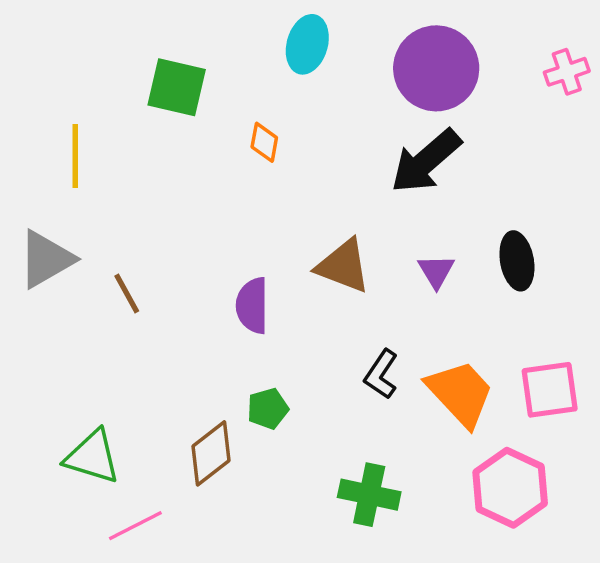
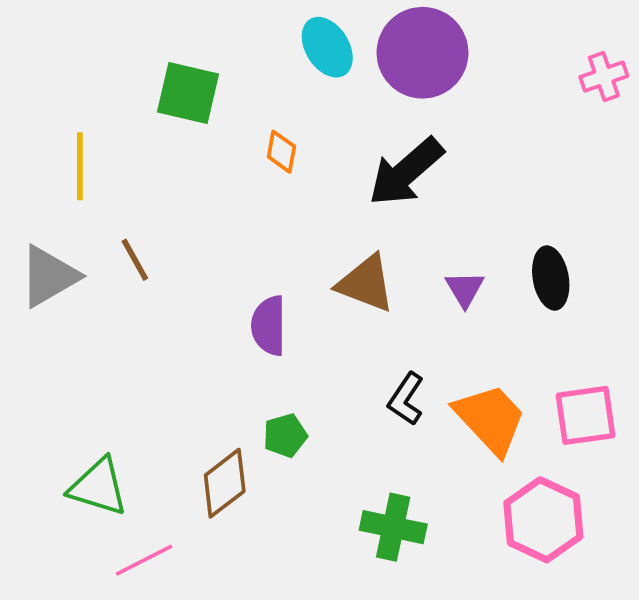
cyan ellipse: (307, 44) -> (327, 47), turned -48
purple circle: (436, 68) -> (422, 53), moved
black arrow: (426, 161) -> (406, 172), moved
brown line: (127, 294) -> (135, 260), moved

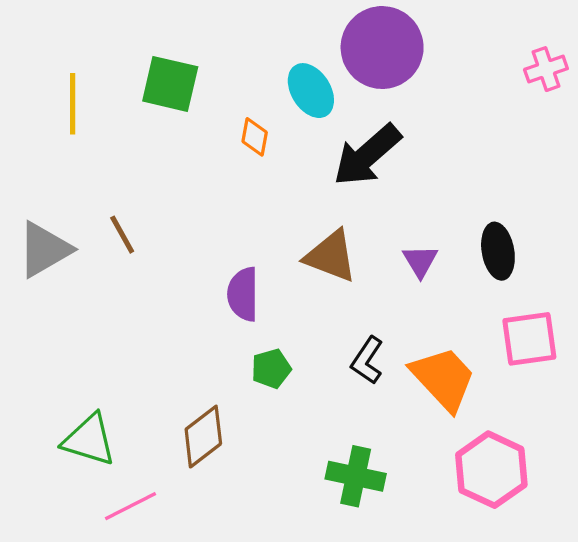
cyan ellipse: (327, 47) -> (311, 91), moved
yellow line: (80, 166) -> (73, 104), moved
pink square: (586, 415) -> (529, 339), moved
green pentagon: (285, 436) -> (271, 369), moved

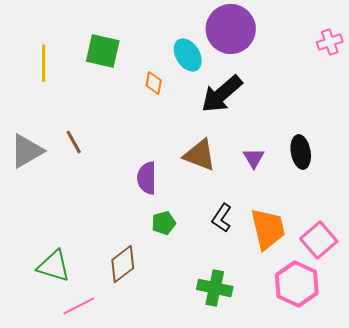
pink square: (529, 339) -> (319, 240), moved, turned -33
orange trapezoid: (443, 379) -> (268, 229), turned 30

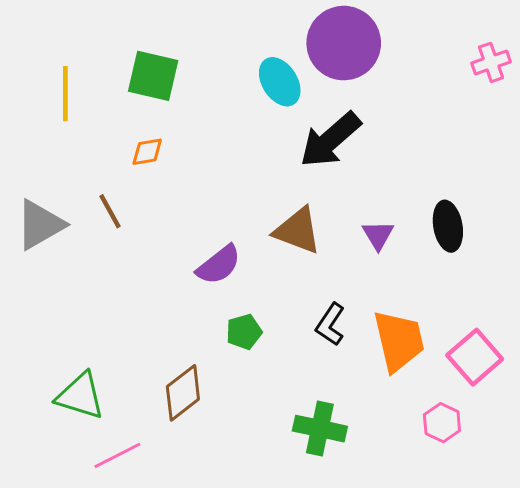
orange diamond: (154, 83) -> (147, 152), moved, turned 70
purple semicircle: (147, 178) -> (219, 265), turned -128
pink hexagon: (297, 284) -> (442, 423), size x0.6

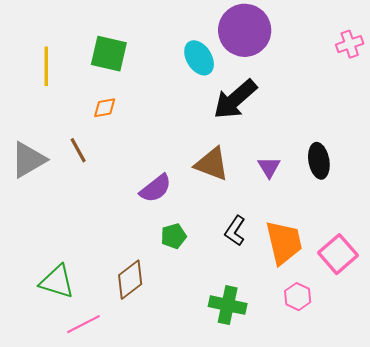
pink hexagon: (442, 423) -> (298, 297), moved

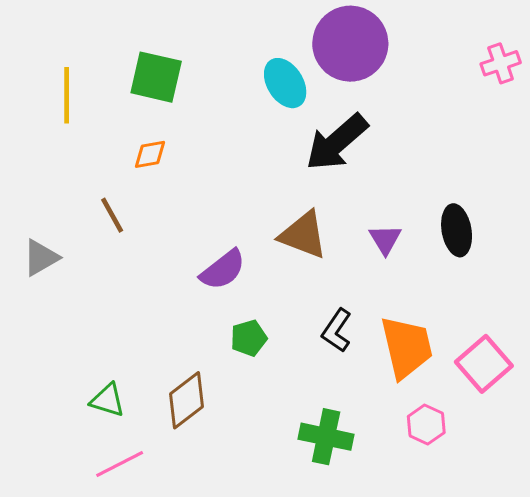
gray triangle: (28, 160) -> (41, 258), moved, size x0.7
green triangle: (57, 282) -> (108, 400), moved, size x0.7

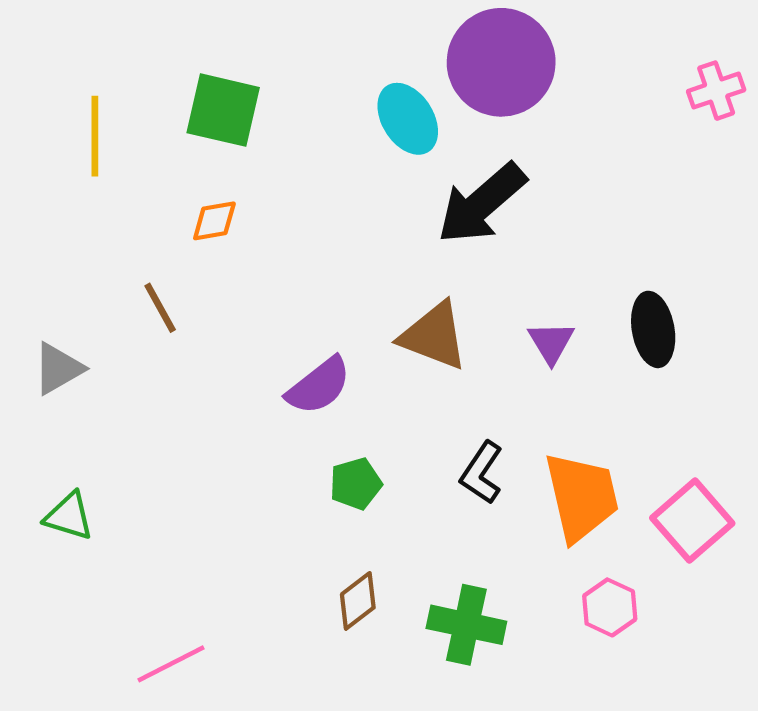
green triangle: (108, 400) -> (69, 516), moved
brown diamond: (186, 400) -> (358, 601), moved, size x0.7

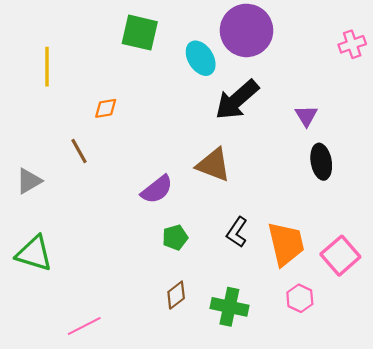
green square: (223, 110) -> (140, 33), moved
purple triangle: (551, 342) -> (306, 116), moved
green triangle: (69, 516) -> (34, 253), size x1.5

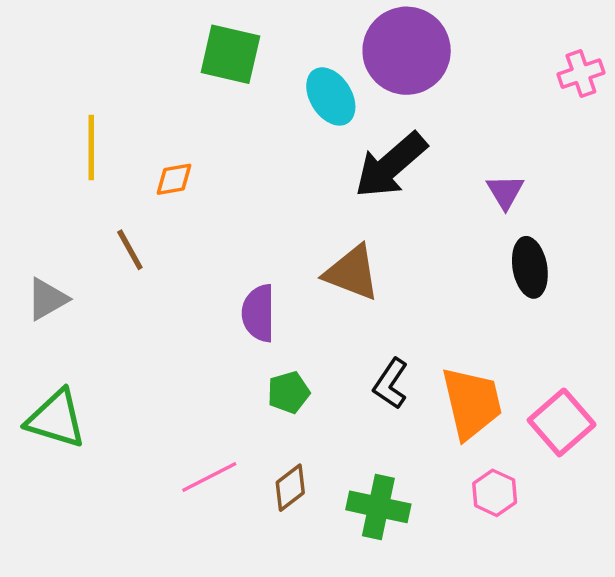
yellow line: (47, 67) -> (91, 148), moved
purple semicircle: (157, 189) -> (259, 313), turned 128
pink line: (84, 326) -> (209, 477), moved

